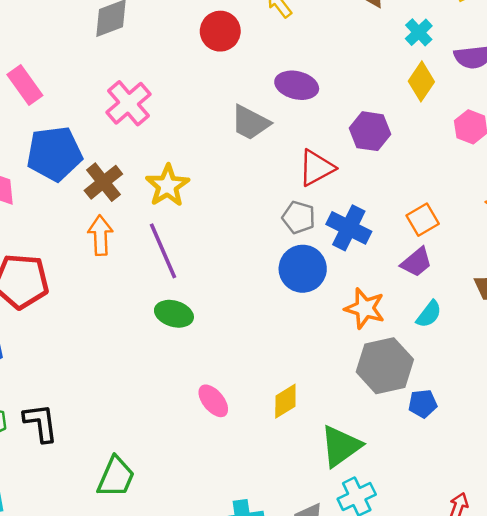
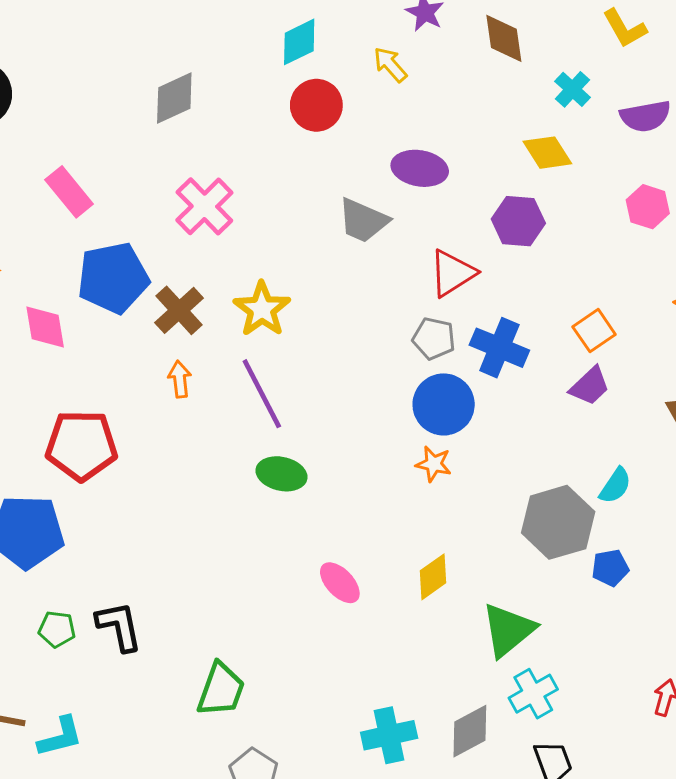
yellow diamond: (421, 81) -> (547, 153), moved, turned -63
orange arrow: (100, 235) -> (180, 379), size x0.7
orange star: (365, 308) -> (434, 464), moved, size x0.7
cyan semicircle: (429, 314) -> (615, 486), moved

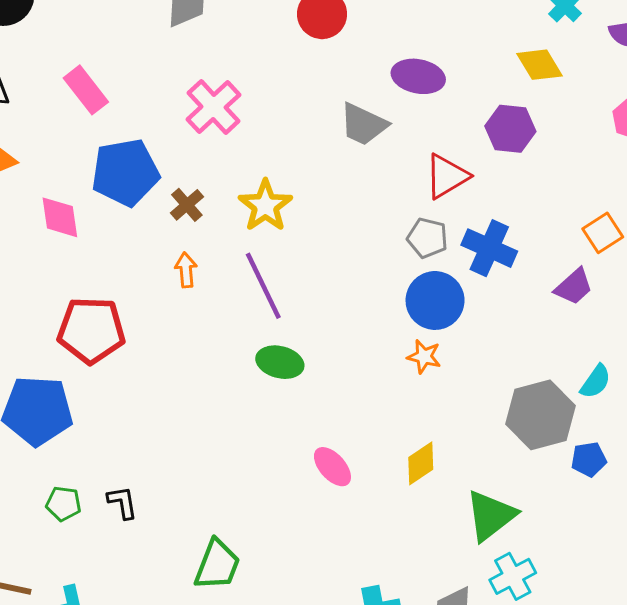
brown cross: (179, 310) -> (187, 205), size x0.7
orange square: (594, 331) -> (603, 233), moved
black L-shape: (119, 626) -> (122, 502), size x0.7

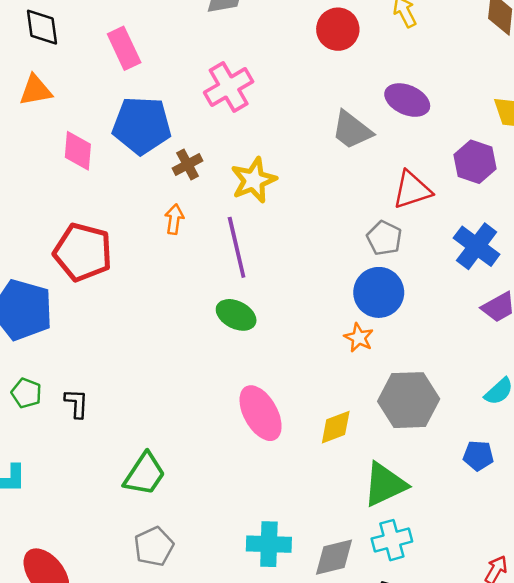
blue cross: (489, 248) -> (477, 246), moved
gray hexagon: (541, 415) -> (409, 400), moved
pink ellipse: (332, 467) -> (261, 413), size x1.5

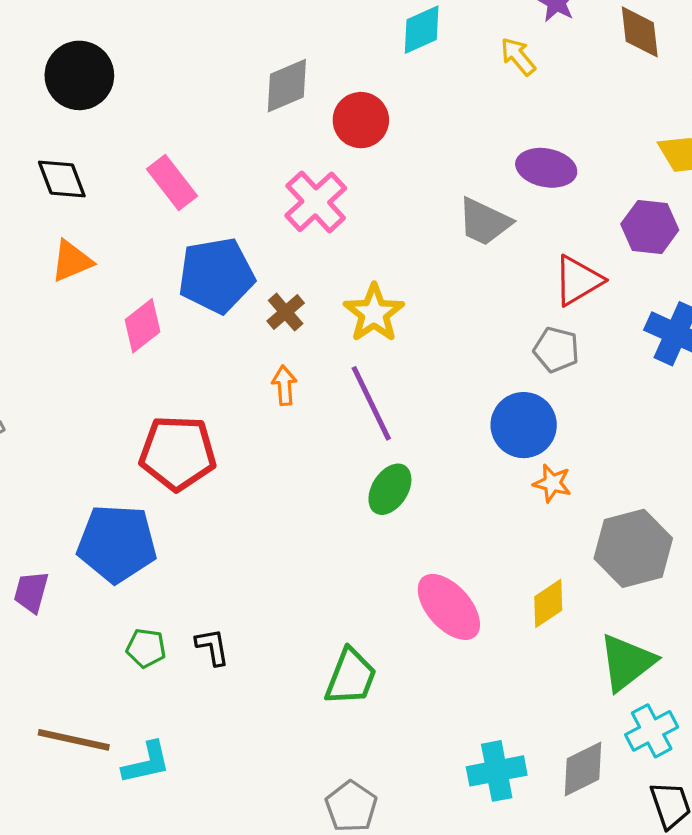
red circle: (338, 29) -> (361, 120), moved
pink diamond: (78, 151) -> (142, 326), turned 60
blue circle: (379, 292) -> (524, 425), moved
green ellipse: (236, 315) -> (390, 489), turned -72
green trapezoid: (145, 474) -> (351, 677), moved

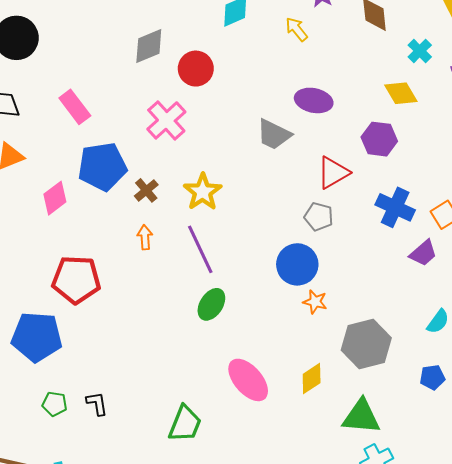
green triangle: (627, 662) -> (361, 417), turned 42

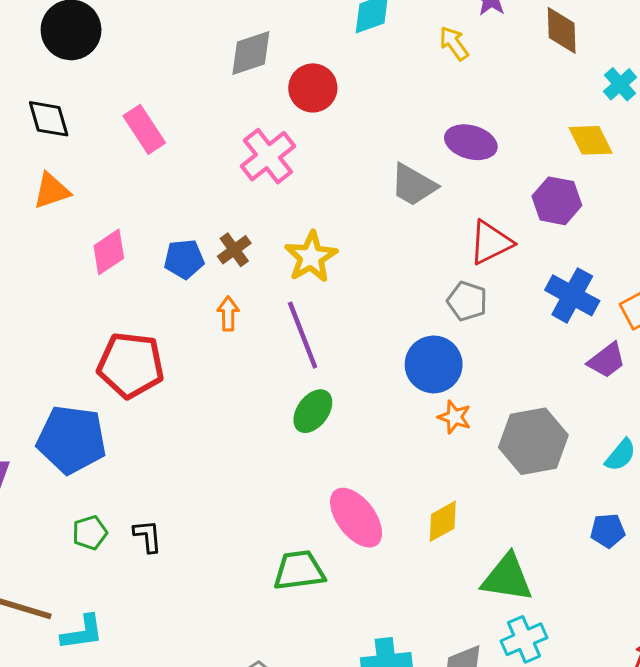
blue pentagon: (102, 167) -> (184, 259), moved, size x0.6
gray hexagon: (366, 344) -> (533, 441), moved
green pentagon: (55, 404) -> (90, 533), turned -30
green trapezoid: (185, 424) -> (299, 570), moved, turned -123

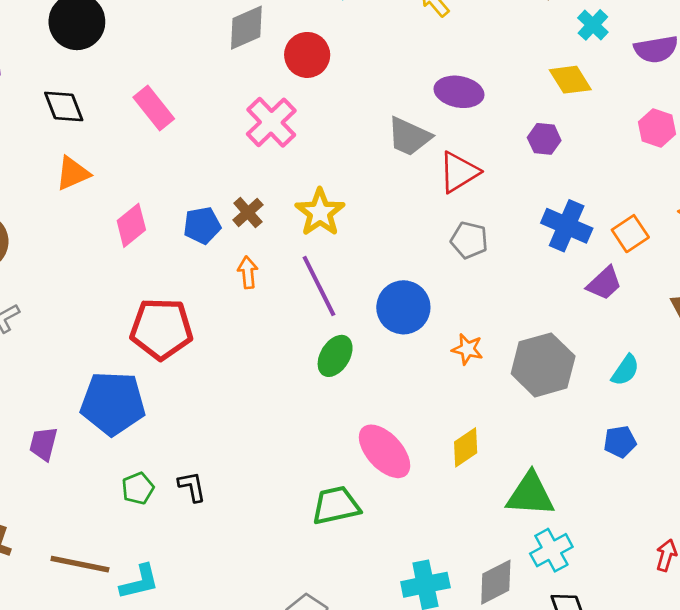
purple hexagon: (557, 201) -> (544, 139), size x0.7
red triangle: (491, 242) -> (459, 172), moved
blue circle: (434, 364) -> (403, 307), moved

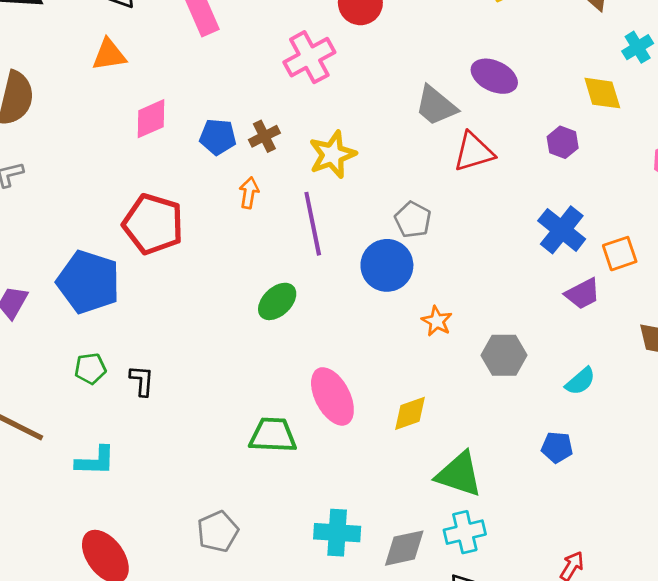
gray pentagon: (469, 240) -> (413, 220), moved
green ellipse: (335, 356) -> (277, 301), moved
gray hexagon: (543, 365) -> (504, 355), size x0.7
cyan L-shape: (139, 582) -> (95, 461), moved

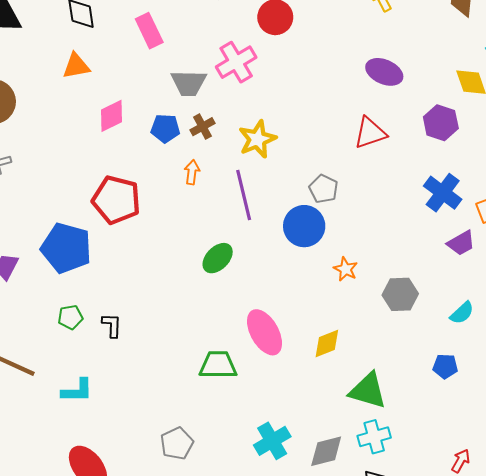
gray trapezoid: (436, 106) -> (189, 83), moved, turned -36
purple hexagon: (563, 142) -> (441, 123), size x1.4
cyan cross: (337, 533) -> (272, 441), turned -32

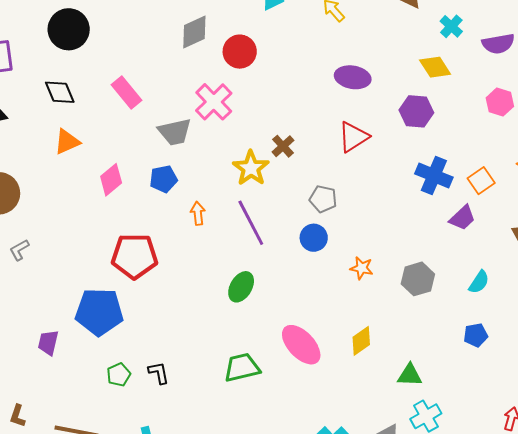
brown cross: (203, 127) -> (283, 146), moved
blue circle: (304, 226) -> (314, 238), size x0.7
green trapezoid: (218, 365) -> (242, 368), moved
green triangle: (368, 391) -> (410, 375), size x0.7

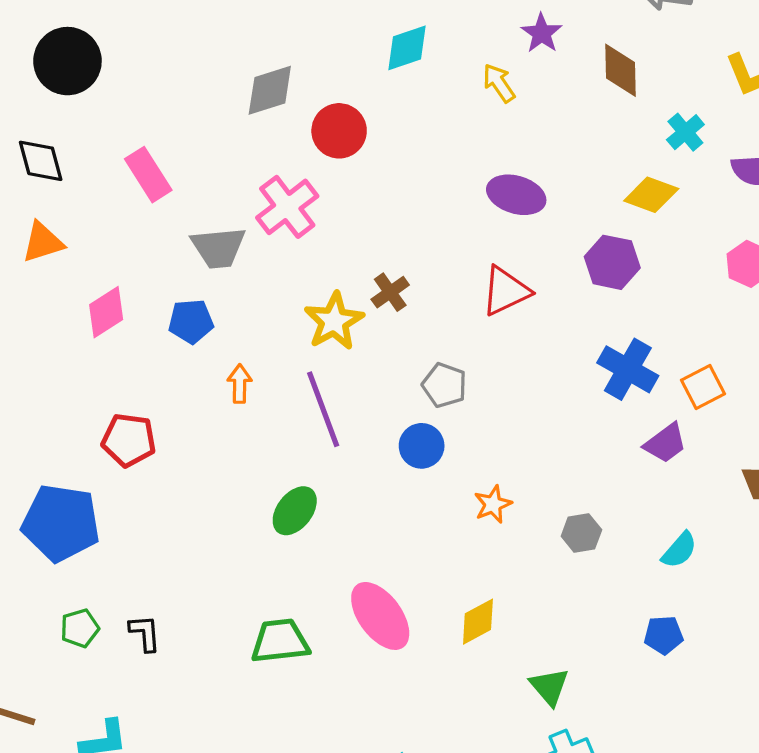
yellow diamond: (435, 67) -> (651, 195), turned -44
red pentagon: (134, 256) -> (129, 440), size x0.7
orange star: (362, 268) -> (493, 504), turned 30
gray hexagon: (418, 279) -> (581, 533), size x0.7
green triangle: (410, 375) -> (549, 687), turned 40

